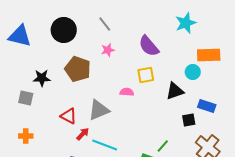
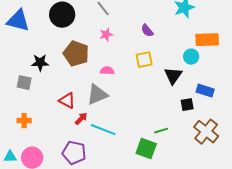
purple semicircle: (149, 46) -> (147, 31), size x0.6
black triangle: (175, 91) -> (173, 76), turned -36
pink semicircle: (127, 92) -> (107, 71), moved
green line: (163, 146) -> (161, 131), turned 32

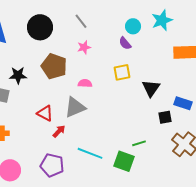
cyan circle: (191, 57) -> (133, 26), moved
cyan line: (103, 130) -> (90, 153), moved

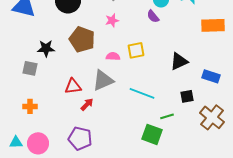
yellow square: (122, 72) -> (136, 50), moved
black triangle: (151, 88) -> (179, 61), turned 30
red triangle: (45, 113) -> (73, 86), turned -36
black square: (165, 117) -> (187, 96), moved
cyan line: (90, 153) -> (142, 93), moved

